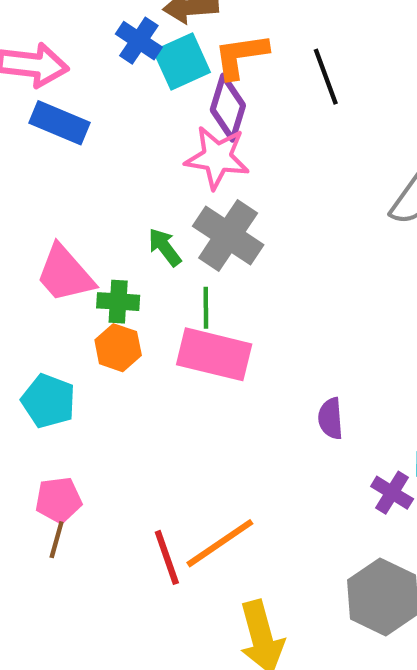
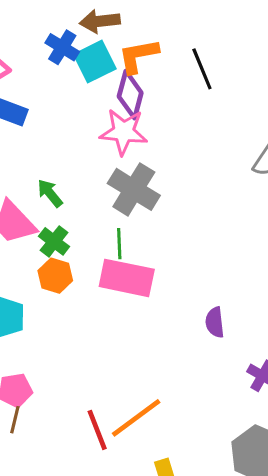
green arrow: (165, 247) -> (50, 193), moved
green cross: (118, 302) -> (54, 241), turned 36

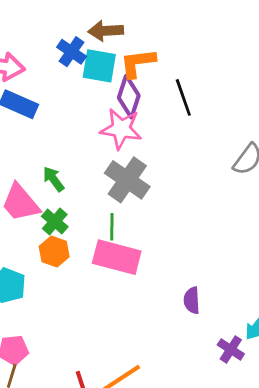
cyan square: (95, 62) -> (99, 66), turned 33
black line: (202, 69) -> (183, 97), moved

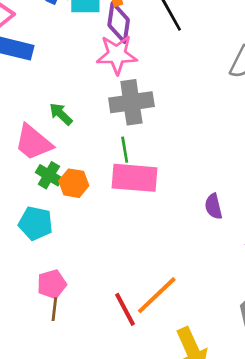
gray cross: (127, 180) -> (131, 102), turned -33
green cross: (55, 222) -> (49, 175), moved

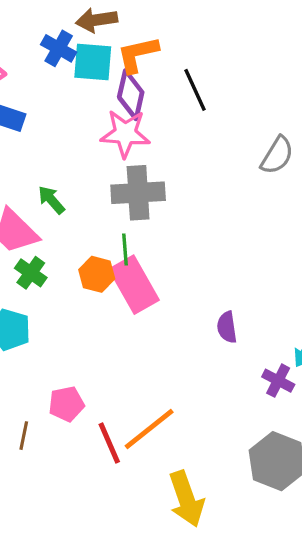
pink rectangle: (134, 178) -> (134, 285), turned 51
orange hexagon: (74, 183) -> (97, 274), moved
pink pentagon: (52, 284) -> (66, 404), moved

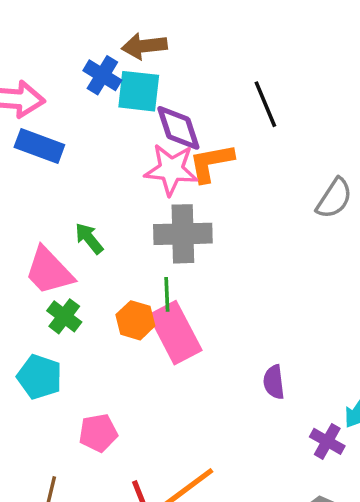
orange L-shape: (138, 54) -> (211, 163), moved
black line: (195, 90) -> (265, 104), moved
purple diamond: (131, 95) -> (178, 128), turned -33
pink pentagon: (66, 404) -> (98, 433), moved

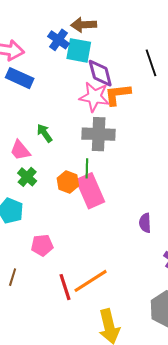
pink trapezoid: (49, 271) -> (20, 150), size x0.7

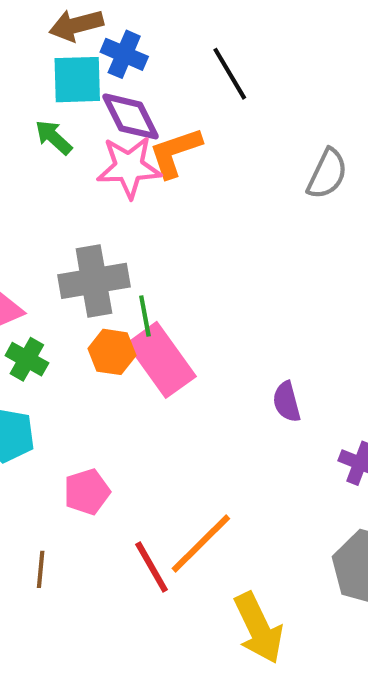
blue cross: (59, 40) -> (124, 54), moved
green arrow: (44, 133) -> (54, 137), moved
gray cross: (99, 134) -> (94, 281), moved

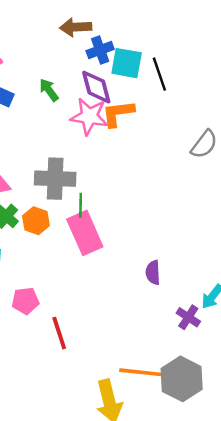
blue cross: (124, 54) -> (100, 50), turned 35
cyan square: (77, 80) -> (127, 63), moved
orange hexagon: (112, 352) -> (36, 221), moved
orange line: (201, 543) -> (142, 372), moved, turned 39
red line: (152, 567) -> (59, 333), moved

